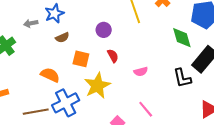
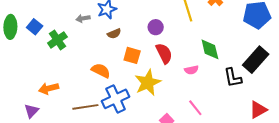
green diamond: (182, 38) -> (210, 49), moved
red semicircle: (113, 56) -> (164, 53), size x1.5

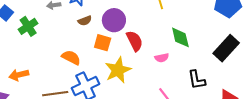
purple circle: (156, 27) -> (114, 20), moved, size x1.5
black L-shape: (233, 78) -> (197, 80), moved

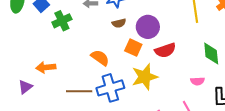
red semicircle: (135, 41) -> (165, 50), turned 90
pink semicircle: (162, 58) -> (198, 81), moved

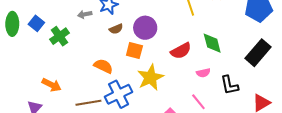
red semicircle: (165, 50) -> (181, 51), moved
orange arrow: (46, 67) -> (51, 85), turned -138

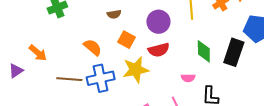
purple circle: (145, 28) -> (158, 22), moved
red semicircle: (181, 51) -> (159, 50), moved
black rectangle: (258, 53) -> (234, 52), moved, turned -36

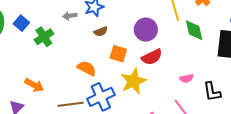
green diamond: (204, 51) -> (194, 30), moved

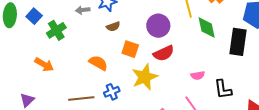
orange arrow: (34, 85) -> (44, 65), moved
blue cross: (101, 97) -> (112, 92), size x0.6

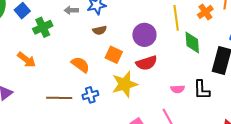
black L-shape: (223, 89) -> (202, 90), moved

